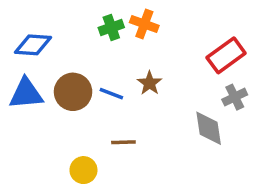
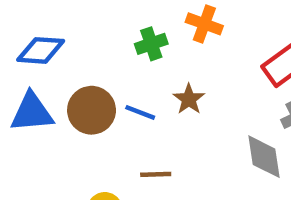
orange cross: (144, 24) -> (204, 24), moved
green cross: (111, 27) -> (151, 44), moved

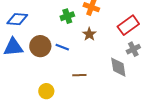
brown star: (189, 99) -> (89, 34), moved
brown line: (156, 174) -> (79, 75), moved

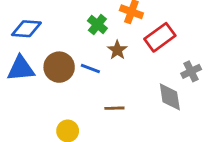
green cross: (67, 16) -> (97, 25), turned -32
red rectangle: (128, 25) -> (160, 37), moved
brown star: (89, 34) -> (117, 50), moved

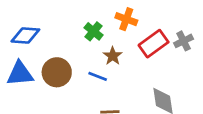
blue line: (90, 69) -> (98, 76), moved
gray cross: (191, 71) -> (184, 41), moved

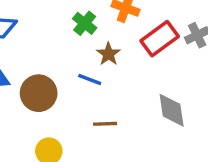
brown circle: (57, 72) -> (39, 93), moved

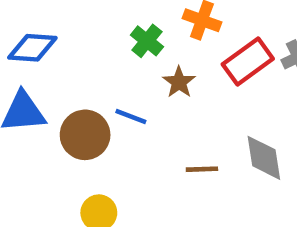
blue line: (90, 80) -> (131, 117), moved
brown line: (105, 124) -> (202, 169), moved

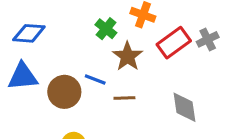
brown star: (179, 82) -> (128, 56), size x1.4
brown line: (202, 169) -> (124, 98), moved

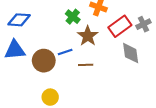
blue line: (95, 80) -> (65, 52), turned -40
gray diamond: (185, 107) -> (131, 53), moved

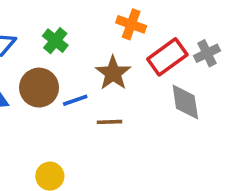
green cross: (73, 17) -> (55, 41), moved
brown circle: (44, 61) -> (39, 88), moved

